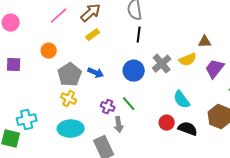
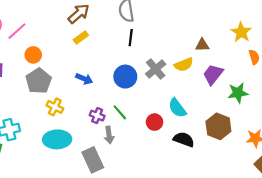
pink line: (59, 16) -> (17, 31), moved
gray pentagon: (70, 75) -> (39, 81), moved
red circle: (167, 123) -> (155, 122), moved

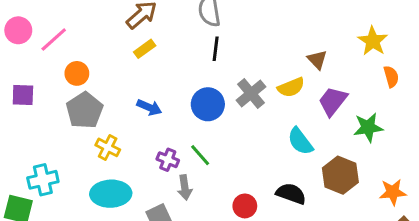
brown triangle: (202, 45) -> (317, 60), turned 48
cyan semicircle: (177, 108) -> (300, 141), moved
red circle: (155, 122) -> (245, 206), moved

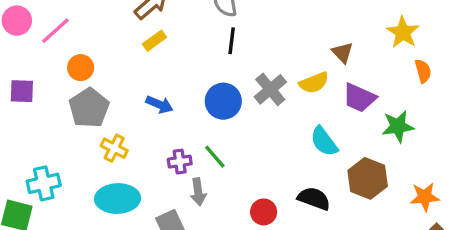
purple trapezoid: (333, 101) -> (359, 98), turned -104
purple cross: (168, 160) -> (180, 162), turned -30

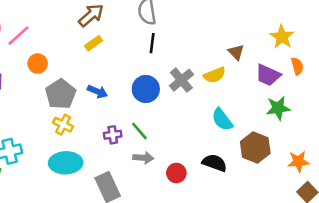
purple trapezoid: (359, 98) -> (268, 75), moved
gray pentagon: (89, 108) -> (61, 94), moved
gray arrow: (198, 192) -> (143, 158), moved, turned -78

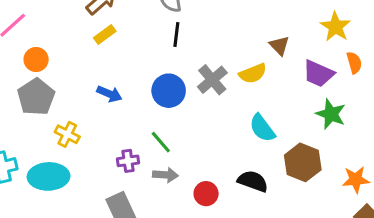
gray pentagon: (61, 94) -> (36, 97), moved
green star: (278, 108) -> (331, 114), turned 30
purple cross: (113, 135) -> (128, 161), moved
cyan ellipse: (66, 163) -> (49, 176), moved

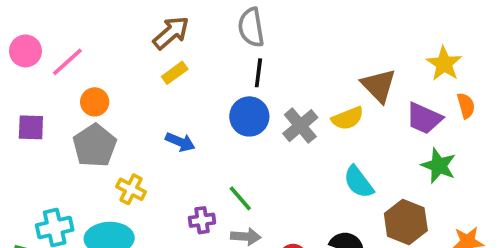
brown triangle: (279, 45) -> (379, 86), size x1.5
blue circle: (169, 91) -> (249, 116), moved

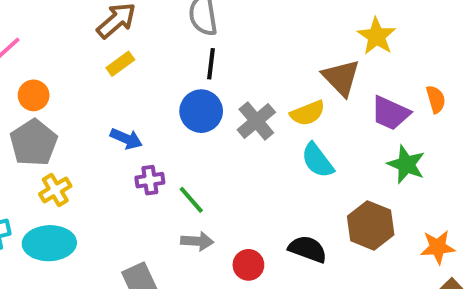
yellow star: (444, 64) -> (377, 36), moved
cyan semicircle: (359, 182) -> (317, 160), moved
yellow cross: (131, 189) -> (55, 190), moved, turned 32
purple cross: (202, 220) -> (150, 180), moved

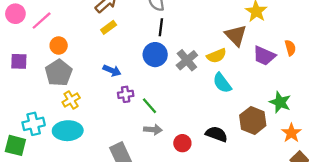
green star: (406, 164) -> (280, 102), moved
orange star: (438, 247) -> (291, 133), turned -30

